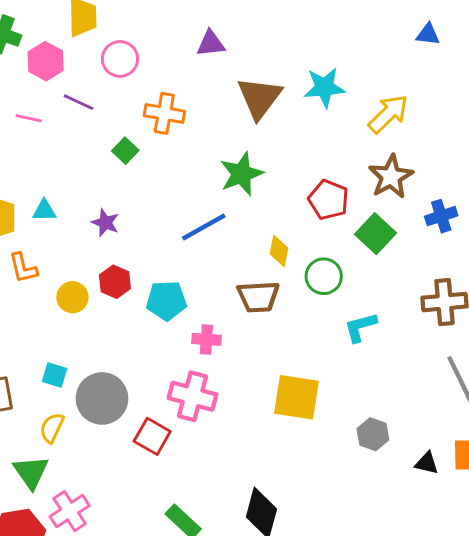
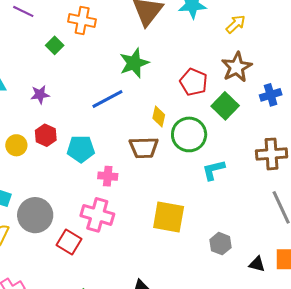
yellow arrow: (388, 114) -> (236, 24), size x0.7
purple star: (105, 223) -> (40, 95), turned -30
green circle: (324, 276) -> (189, 134), size x1.4

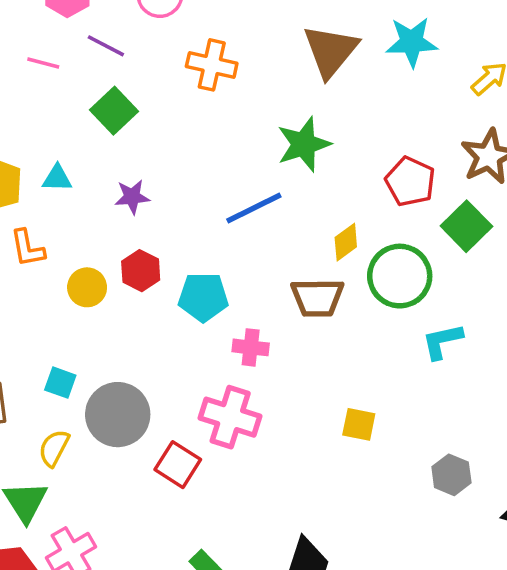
green square: (55, 45) -> (114, 111), moved, size x1.4
yellow diamond: (159, 117) -> (346, 242), turned 40
yellow square: (169, 217) -> (359, 424), size x0.6

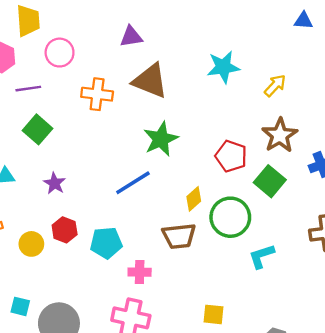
purple line: (106, 46) -> (28, 89), turned -30
brown triangle: (331, 51) -> (150, 81), moved, turned -42
purple star: (132, 197) -> (54, 183), turned -30

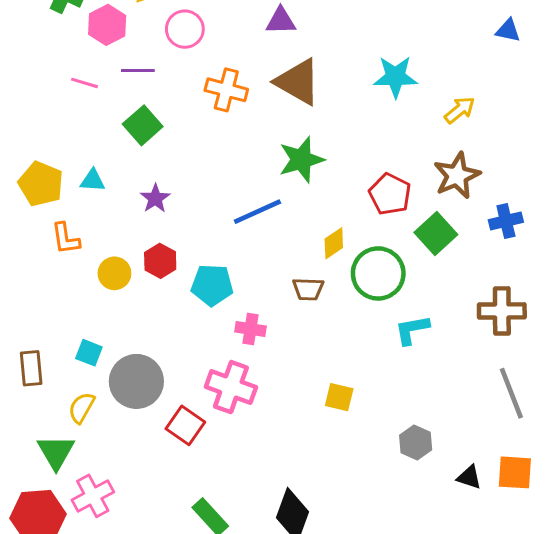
brown trapezoid: (179, 236) -> (308, 289), size x0.7

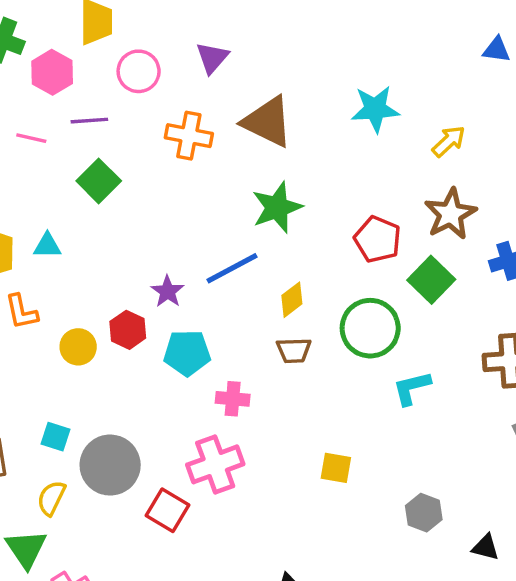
purple triangle: (281, 21) -> (212, 58), moved, turned -44
purple star: (155, 198) -> (167, 291), moved
yellow diamond: (334, 243) -> (292, 300), moved
pink cross: (231, 387) -> (215, 464), turned -36

